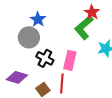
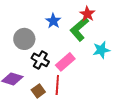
blue star: (38, 19) -> (53, 21), moved
pink rectangle: (70, 60) -> (65, 62), turned 36

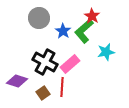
blue star: (53, 21) -> (63, 31), moved
gray circle: (24, 39) -> (39, 18), moved
black cross: (40, 60) -> (45, 62), size x1.4

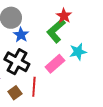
blue star: (63, 31) -> (21, 35), moved
pink rectangle: (70, 64) -> (55, 64), moved

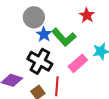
green L-shape: (56, 31) -> (64, 37), moved, turned -90

